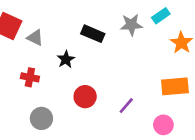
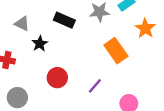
gray triangle: (35, 38) -> (22, 24), moved
orange rectangle: (175, 86) -> (116, 51), moved, turned 60

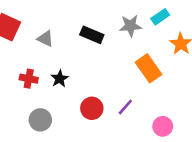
black star: (40, 44) -> (60, 79), moved
red circle: (57, 78) -> (92, 108), moved

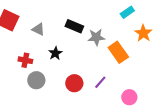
gray star: (131, 26) -> (96, 37), moved
black star: (60, 79) -> (55, 53), moved
gray circle: (40, 120) -> (36, 80), moved

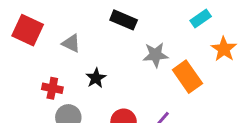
black rectangle: (74, 26) -> (124, 20), moved

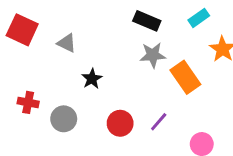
black rectangle: (124, 20) -> (147, 21), moved
red cross: (52, 88) -> (28, 102), moved

